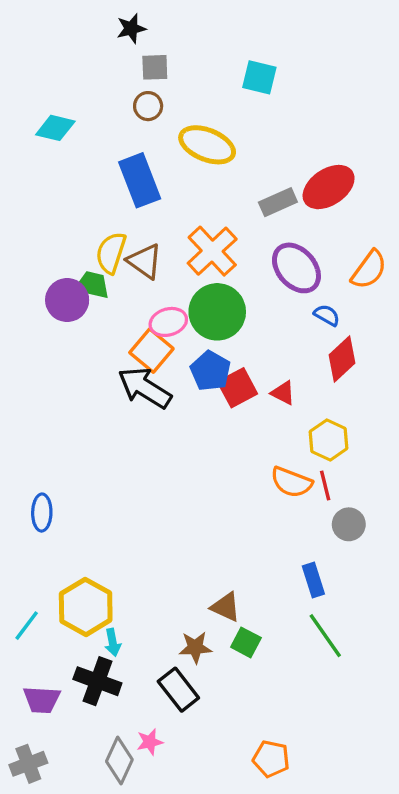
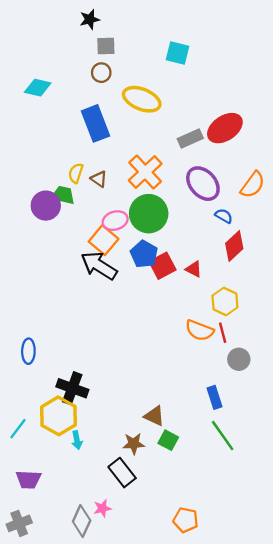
yellow semicircle: (111, 253) -> (76, 173), size x0.7
brown triangle: (145, 261) -> (99, 179), size x0.7
black cross: (97, 681) -> (72, 388), moved

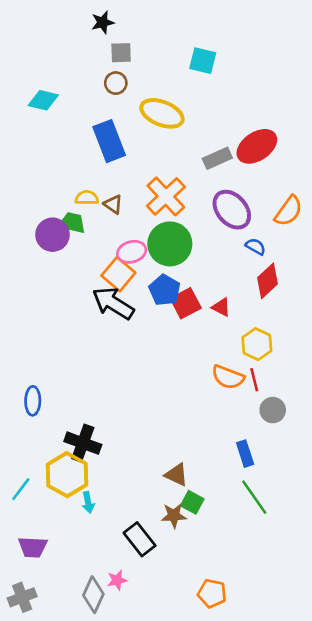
yellow semicircle: (76, 173) -> (87, 198), turned 72
brown star: (134, 444) -> (174, 516), moved

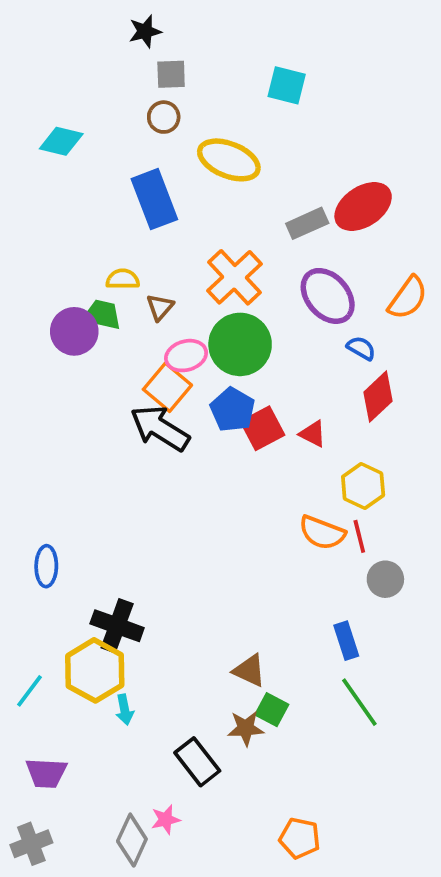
brown triangle: (113, 204) -> (160, 307), moved, turned 36

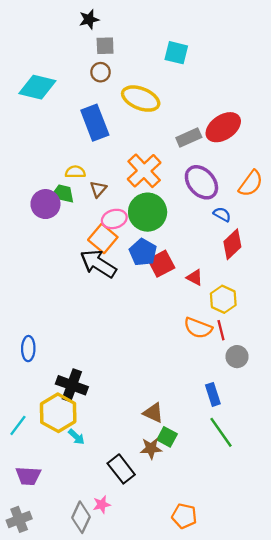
cyan diamond: (61, 141) -> (37, 87), size x1.4
red triangle: (313, 434) -> (195, 277), moved
cyan arrow: (125, 710) -> (76, 437), turned -36

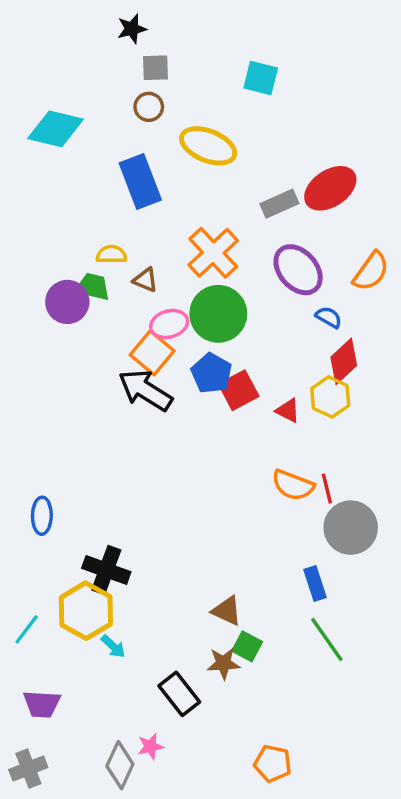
brown triangle: (98, 189) -> (145, 280), turned -48
yellow hexagon: (223, 299) -> (330, 397), moved
gray circle: (237, 357) -> (351, 528), size x1.6

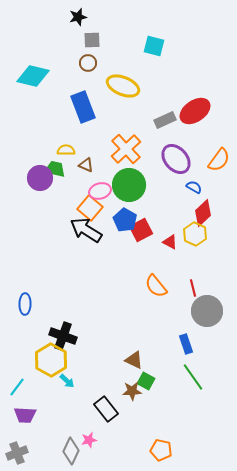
orange semicircle: (293, 485) -> (156, 286), moved, turned 30
cyan line: (27, 629) -> (17, 387), moved

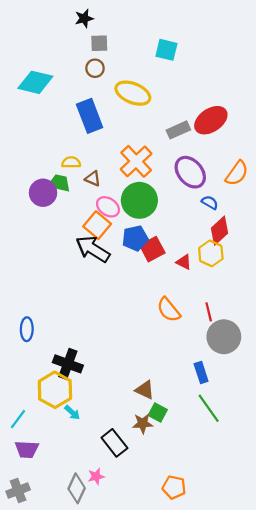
pink ellipse: (100, 191) -> (108, 207), turned 50
blue pentagon: (125, 220) -> (135, 238), turned 30

